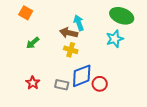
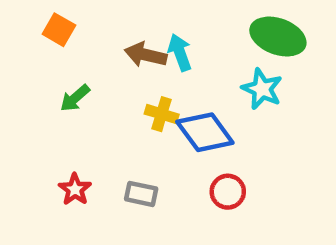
brown arrow: (69, 33) -> (146, 55), moved
cyan star: (115, 39) -> (262, 89), turned -30
blue diamond: (82, 76) -> (205, 132), moved, turned 75

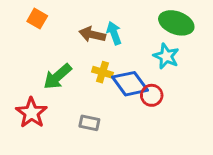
green arrow: (75, 98) -> (58, 77), moved, size x1.5
red star: (75, 189) -> (31, 113), moved, size x1.5
red circle: (228, 192) -> (152, 95), moved

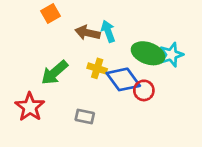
orange square: (37, 19) -> (50, 13), moved, turned 30
green ellipse: (176, 23) -> (148, 53), moved
cyan star: (166, 56) -> (171, 55), moved, turned 30

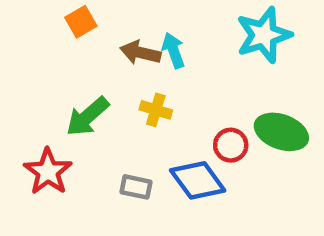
green ellipse: (148, 53) -> (281, 132), moved
cyan star: (171, 55) -> (264, 35), moved, size x1.4
blue diamond: (123, 79) -> (198, 180), moved

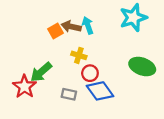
orange square: (81, 22) -> (56, 31), moved
green arrow: (88, 116) -> (41, 72), moved
red circle: (231, 145) -> (90, 73), moved

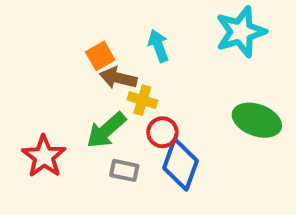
brown arrow: (71, 27) -> (118, 78), moved
green arrow: (41, 72) -> (106, 130), moved
blue diamond: (100, 91) -> (181, 164), turned 56

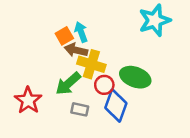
cyan arrow: (158, 46) -> (81, 32), moved
yellow cross: (142, 100) -> (91, 64), size x1.5
green ellipse: (257, 120) -> (135, 77), moved

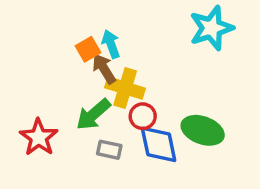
brown arrow: (76, 50) -> (104, 69), turned 45
green ellipse: (135, 77) -> (203, 130), moved
blue diamond: (116, 106) -> (159, 144), turned -32

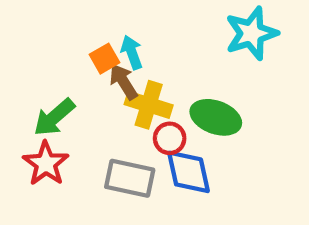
green arrow: (93, 114) -> (54, 117), moved
green ellipse: (203, 130) -> (216, 117), moved
gray rectangle: (109, 150) -> (130, 178), size x1.6

